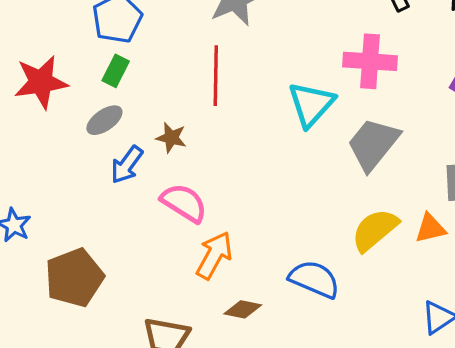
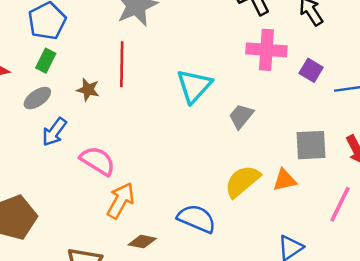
pink cross: (370, 61) -> (266, 50), moved
brown star: (171, 138) -> (88, 90), moved
gray trapezoid: (373, 144) -> (241, 116), size x0.6

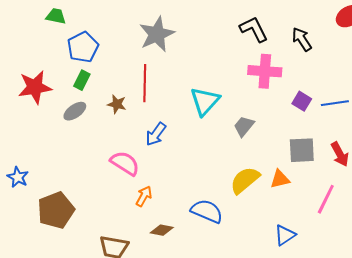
purple square: (311, 70) -> (302, 101), moved
blue arrow: (54, 132) -> (156, 134), moved
orange arrow: (121, 201) -> (144, 196), size x0.7

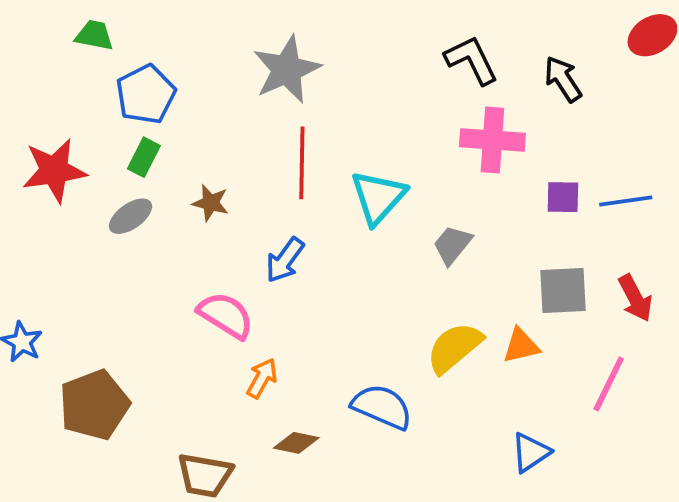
red line: (145, 83) -> (302, 163), moved
purple square: (302, 101) -> (563, 197), turned -30

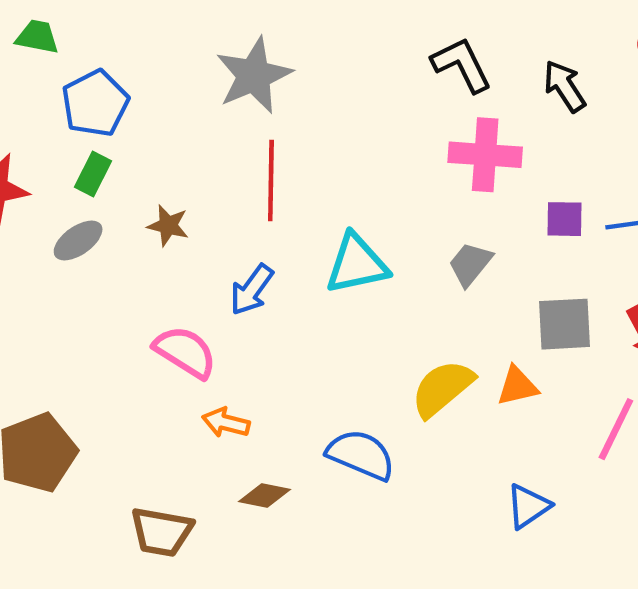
cyan triangle: (378, 197) -> (357, 264), moved, turned 36
gray trapezoid: (452, 245) -> (470, 264), moved
orange arrow: (262, 378) -> (226, 423), turned -105

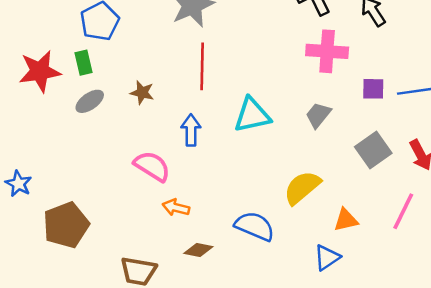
green rectangle: (93, 174) -> (83, 63), moved, turned -40
blue arrow: (252, 290) -> (191, 130), turned 144
gray square: (565, 324) -> (373, 150), turned -32
orange triangle: (517, 386) -> (346, 220), moved
blue triangle: (528, 506) -> (327, 257), moved

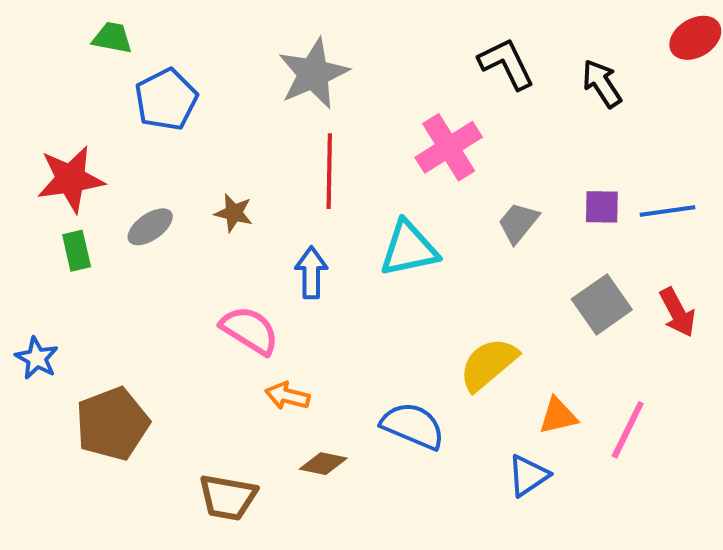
pink cross: (327, 51) -> (449, 147), moved, turned -36
green rectangle: (83, 63) -> (77, 251), moved
gray trapezoid: (318, 115) -> (518, 223), moved
pink line: (403, 211) -> (628, 430), moved

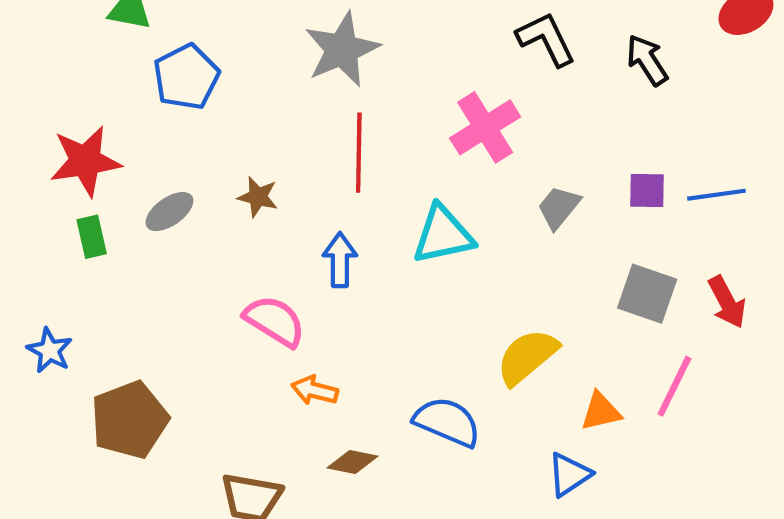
gray square: (602, 304) -> (647, 294), turned -36
pink line: (628, 430) -> (674, 386), moved

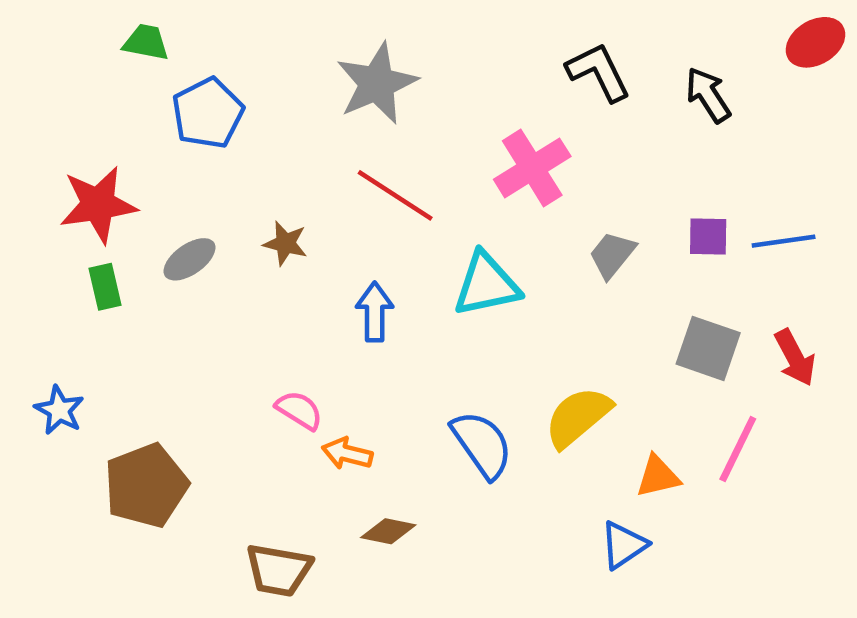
red line: (359, 153) -> (395, 195), turned -58
pink semicircle: (275, 321) -> (299, 410), moved, size x0.7
blue semicircle: (447, 422) -> (482, 444), moved, turned 32

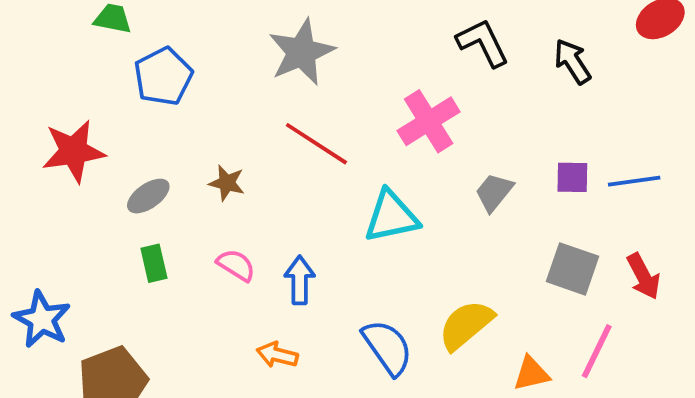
green rectangle: (105, 287) -> (154, 263), moved
blue arrow: (375, 312) -> (300, 280), moved
blue star: (59, 410) -> (42, 319), size x1.4
pink semicircle: (299, 410) -> (236, 265), moved

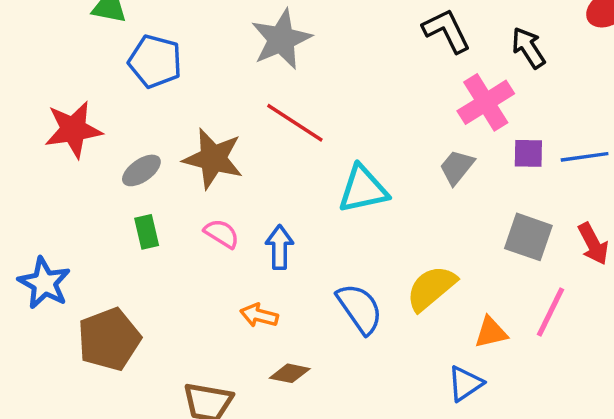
blue pentagon: (163, 76) -> (155, 61), turned -30
pink cross: (429, 121) -> (486, 102), moved
brown star: (227, 183) -> (213, 159), size x1.8

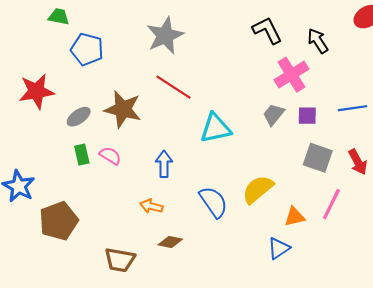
purple square: (528, 153) -> (307, 116), moved
pink semicircle: (222, 234) -> (110, 156), moved

